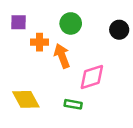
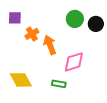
green circle: (71, 23) -> (75, 19), moved
orange cross: (40, 42) -> (32, 34), turned -32

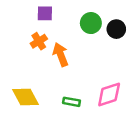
purple square: (15, 18) -> (45, 13), moved
pink diamond: (74, 62) -> (109, 95), moved

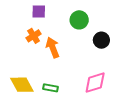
black circle: (116, 29) -> (101, 40), moved
green rectangle: (71, 102) -> (51, 88), moved

